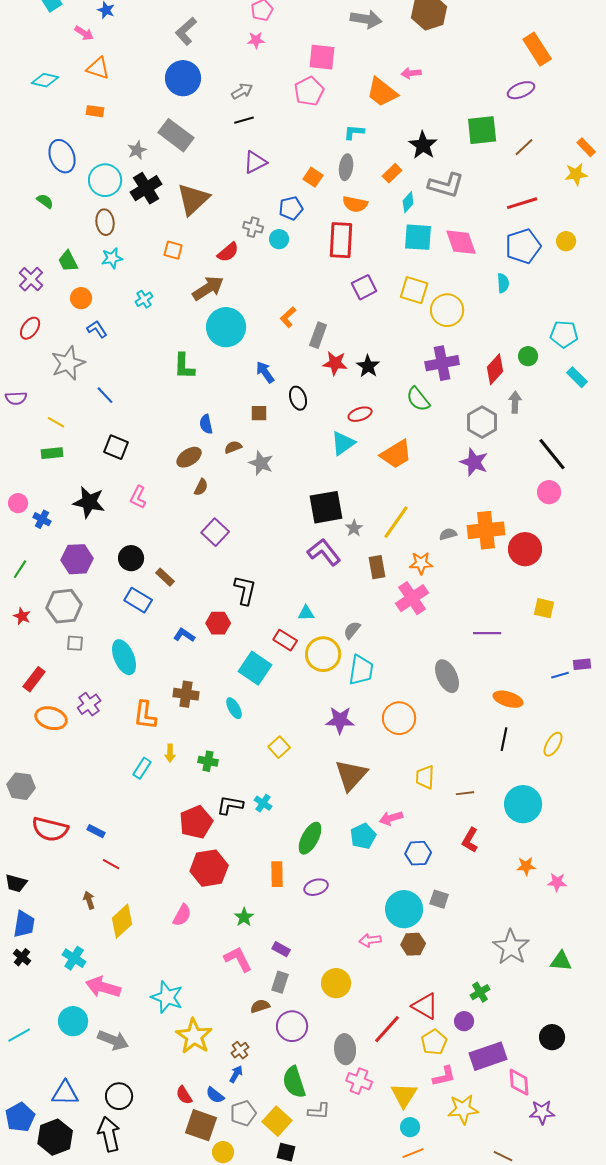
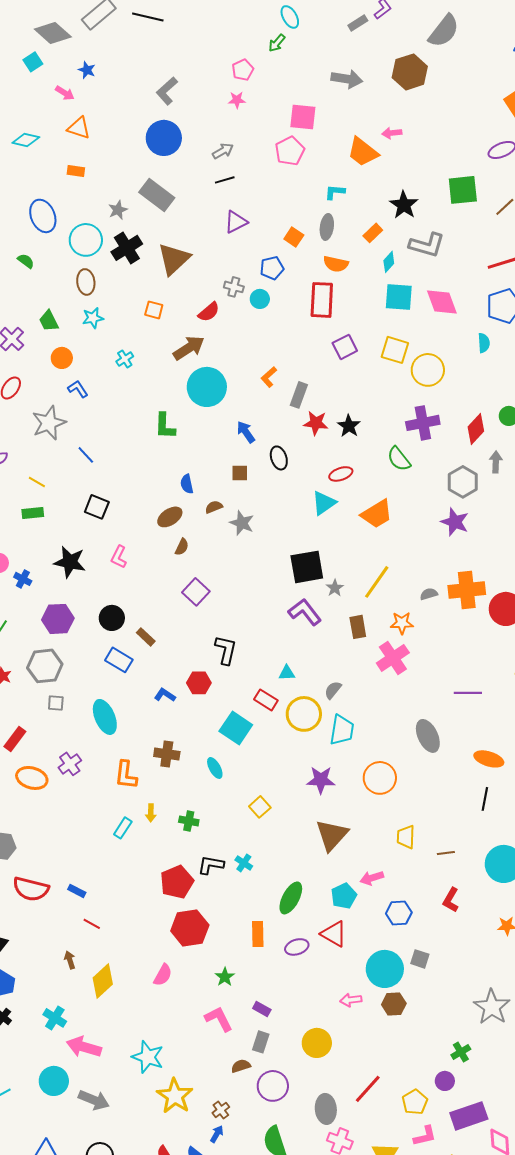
red triangle: (425, 1006) -> (334, 934), moved

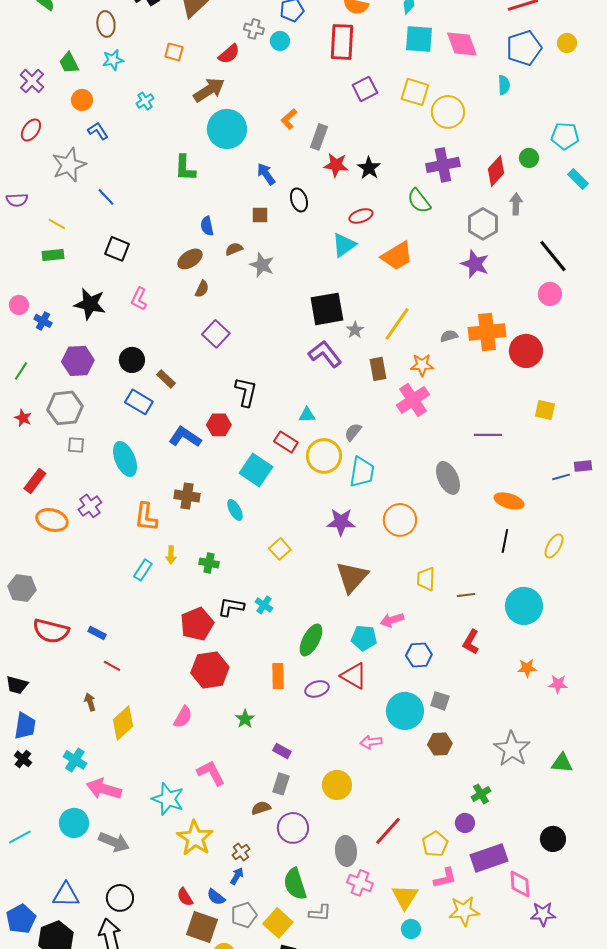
blue L-shape: (165, 695) -> (185, 437), size x1.5
cyan pentagon: (344, 896) -> (364, 638), turned 30
brown hexagon: (394, 1004) -> (440, 744), moved
pink L-shape: (219, 1019) -> (211, 773), moved

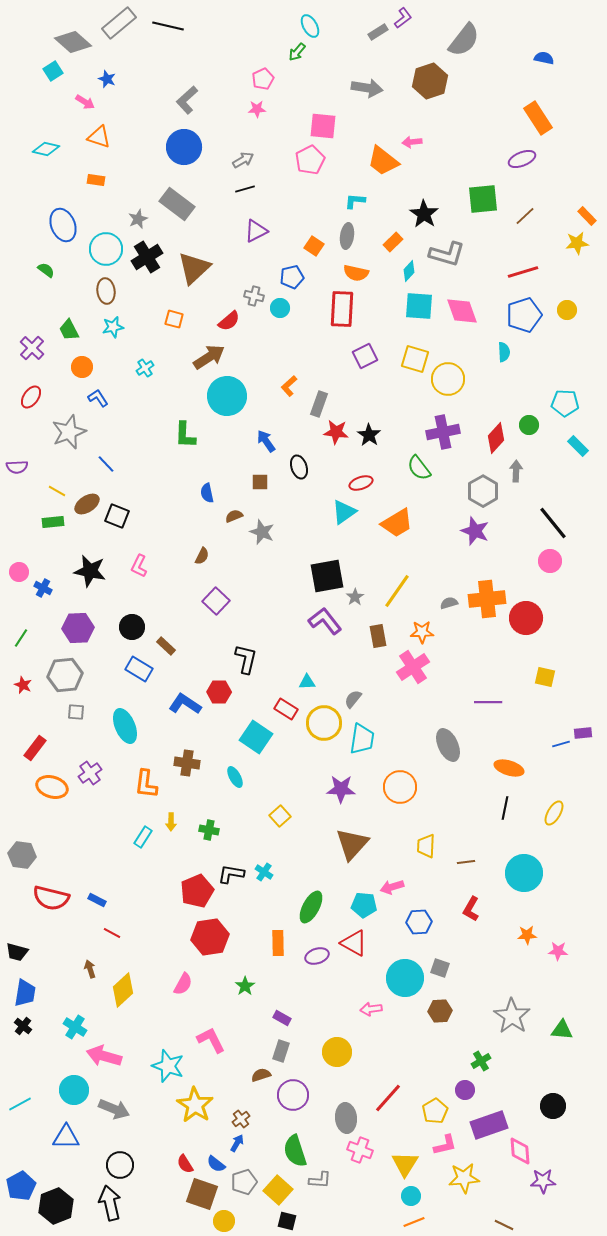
brown ellipse: (190, 259) -> (87, 504), moved
blue triangle: (66, 895) -> (66, 1137), moved

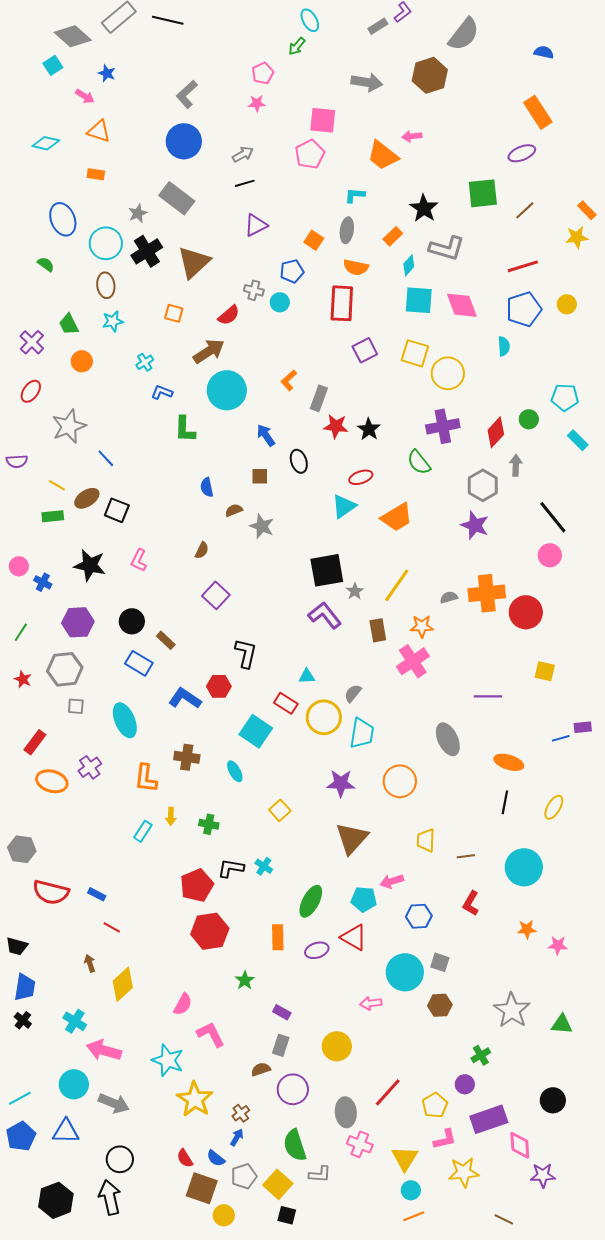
blue L-shape: (98, 398) -> (162, 392), moved, turned -35
pink semicircle: (183, 984) -> (183, 1004), moved
blue pentagon: (21, 1186) -> (21, 1136), moved

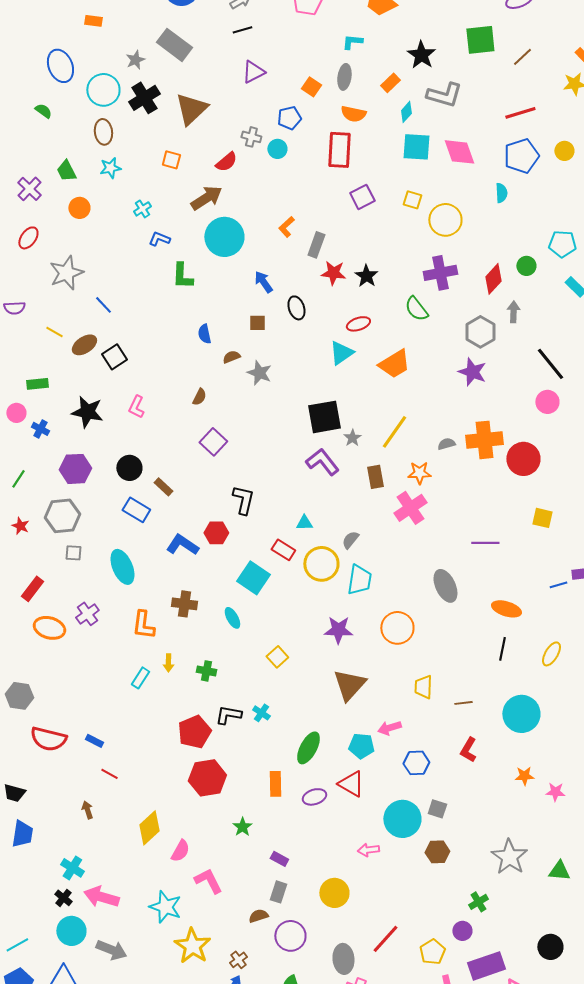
yellow square: (415, 353) -> (412, 200), size x0.7
black square: (117, 510) -> (114, 357), turned 35
green rectangle: (53, 516) -> (37, 384), moved
yellow diamond: (123, 984) -> (149, 828), moved
black cross: (23, 1020) -> (63, 898), moved

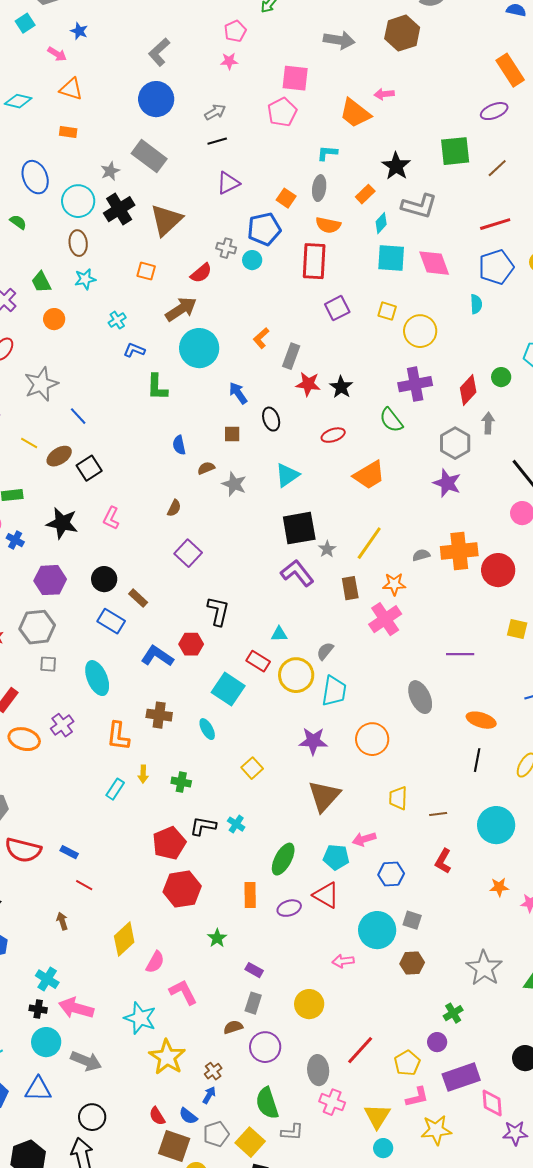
blue pentagon: (289, 118) -> (264, 229), size x1.4
cyan triangle: (341, 353) -> (287, 475), moved
black cross: (63, 898) -> (38, 1009), turned -30

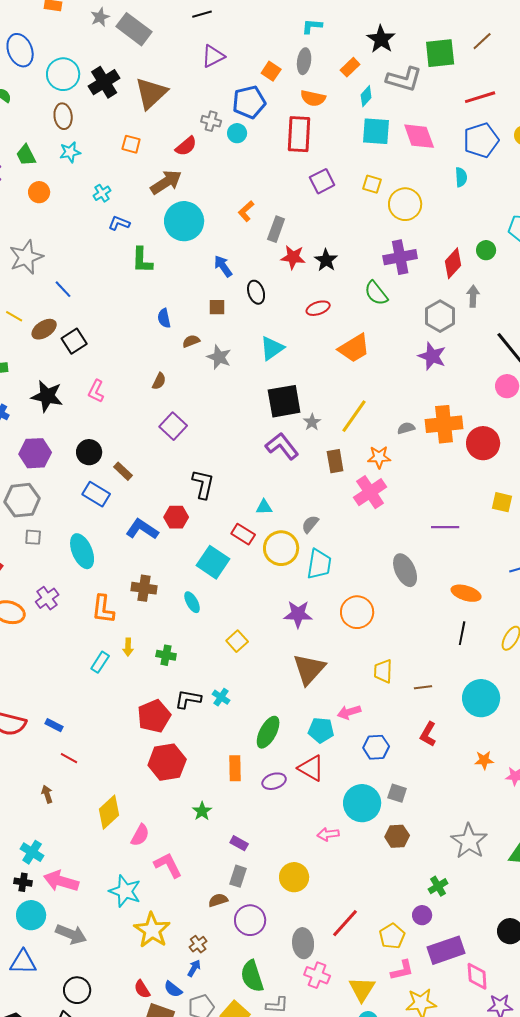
green square: (455, 151) -> (440, 53), moved
gray star: (110, 171) -> (100, 17), moved

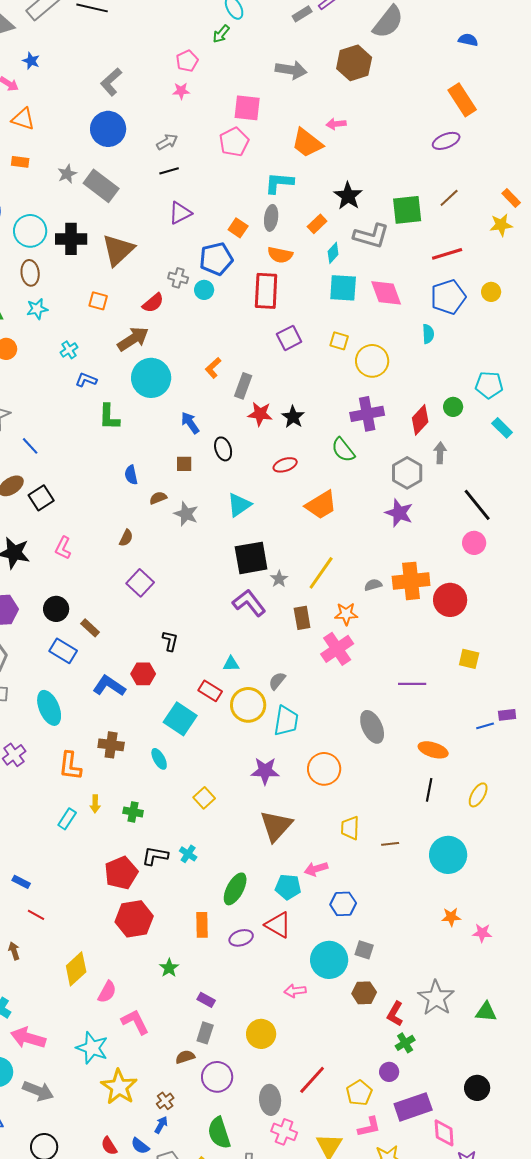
cyan L-shape: (312, 26) -> (279, 183), size x1.4
black cross: (104, 82) -> (71, 239), turned 32
black L-shape: (203, 484) -> (170, 641), size x0.7
red L-shape: (428, 734) -> (395, 1014), moved

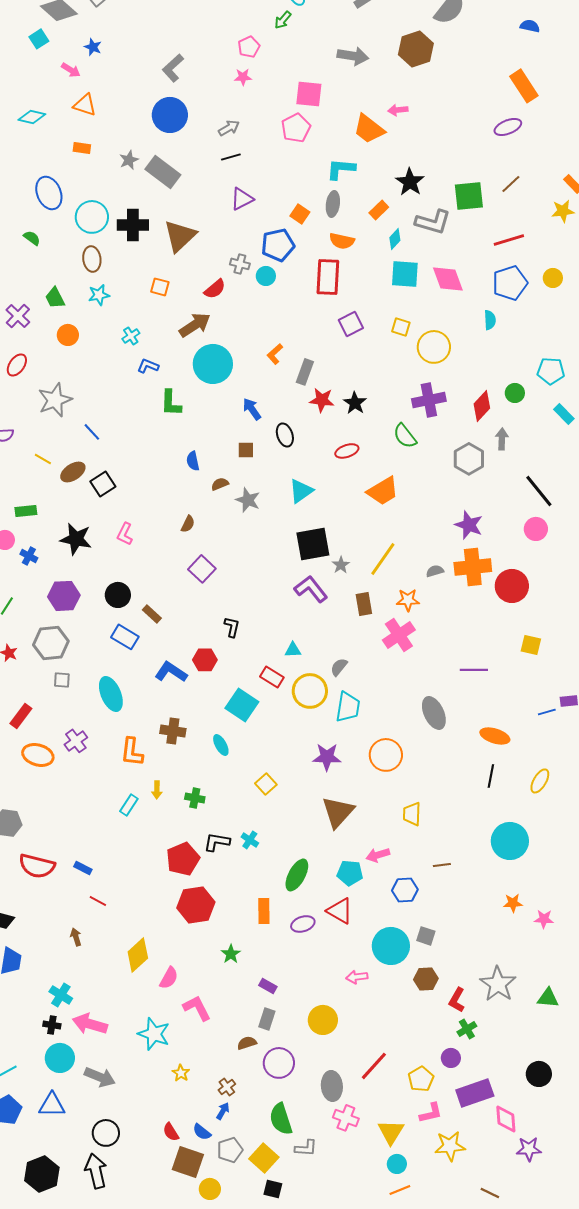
purple star: (399, 513) -> (469, 525), moved
brown line: (390, 844) -> (442, 865), moved
yellow star: (119, 1087) -> (181, 1073), size x0.5

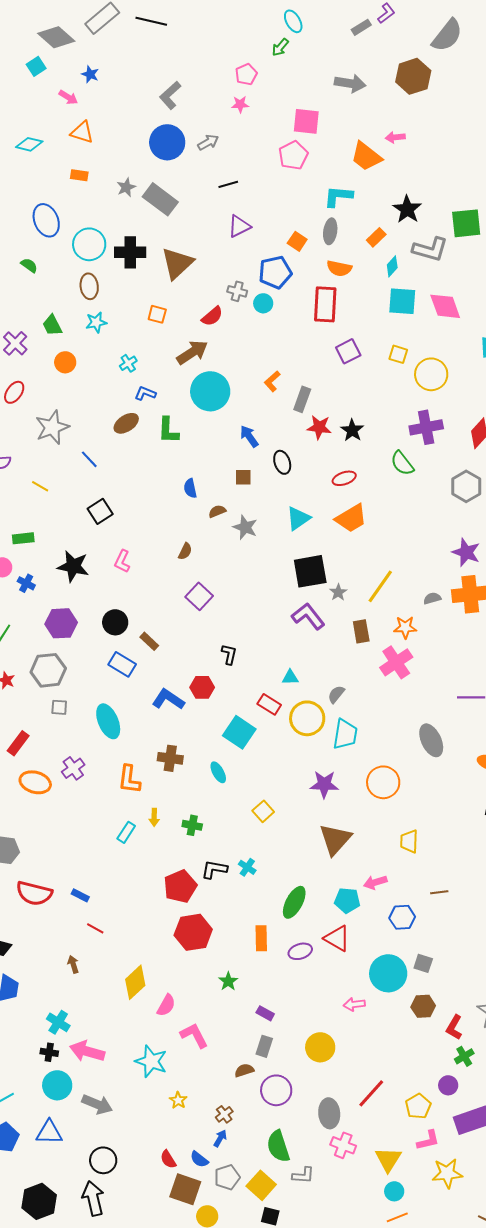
gray arrow: (229, 128) -> (208, 142), moved
brown ellipse: (73, 472) -> (126, 423), moved
orange trapezoid: (383, 491) -> (351, 518), moved

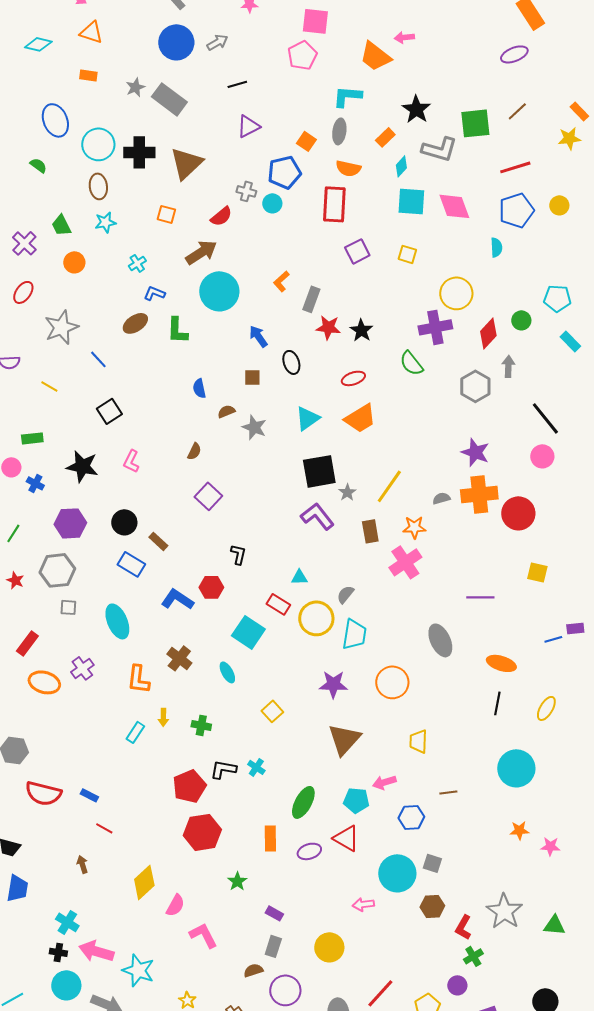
yellow circle: (431, 374) -> (456, 293), moved
brown cross: (170, 758) -> (179, 658), turned 30
cyan star: (151, 1061) -> (138, 970), moved

